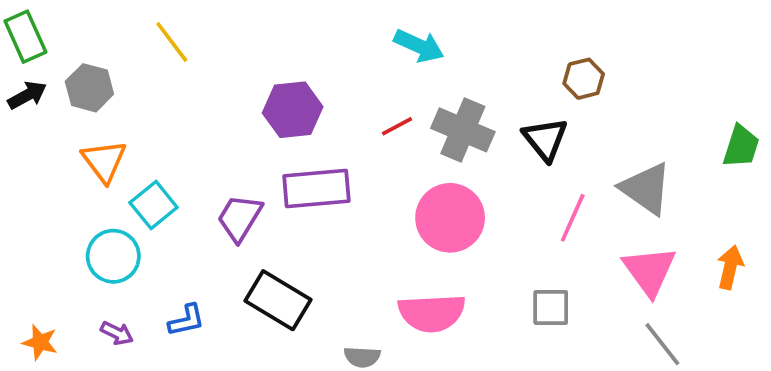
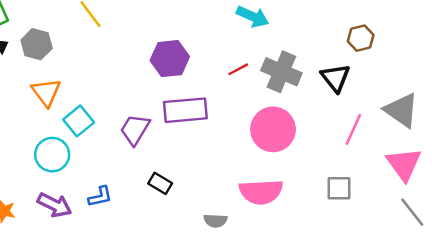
black rectangle: (278, 300) -> (160, 183), size x0.6
purple arrow: (117, 333) -> (55, 205), size x1.6

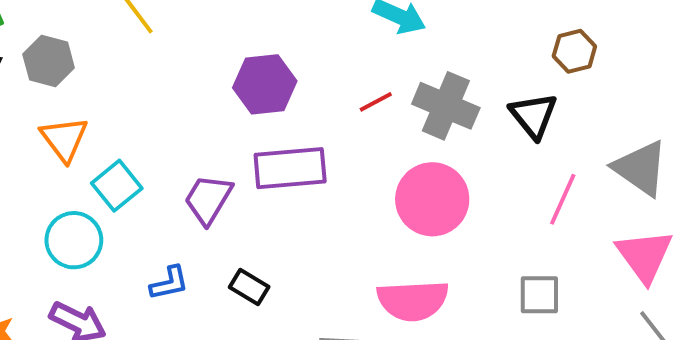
blue L-shape: (100, 197) -> (169, 283), moved

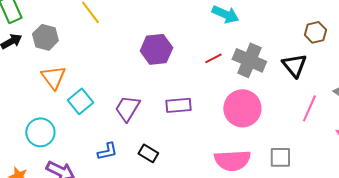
purple rectangle: (290, 168) -> (178, 105), moved, size x0.7
cyan circle: (74, 240) -> (40, 132), moved
gray square: (539, 295) -> (280, 157), moved

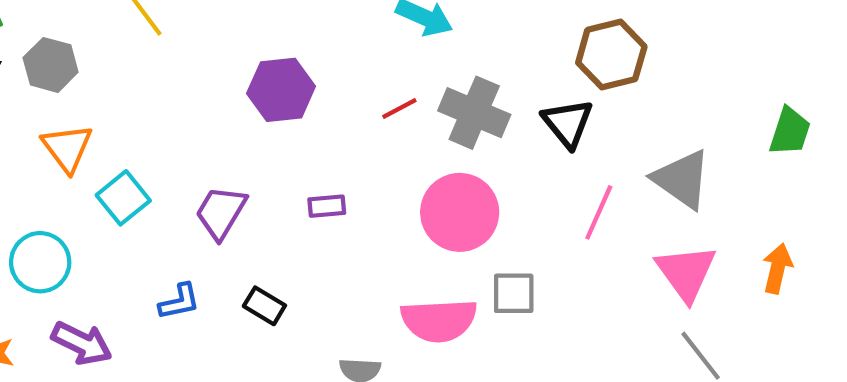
brown hexagon: (315, 32) -> (611, 55), size x1.5
purple rectangle: (178, 105) -> (327, 206), size x0.7
gray square: (280, 157) -> (514, 293), moved

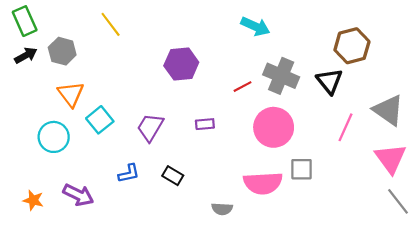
red line: (399, 109) -> (242, 87), moved
cyan circle: (40, 262) -> (54, 137), moved

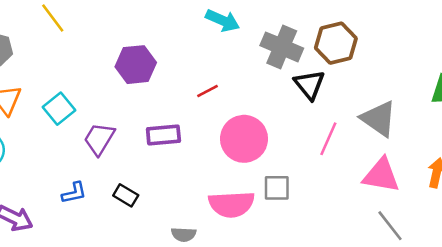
gray cross: (281, 76) -> (282, 47), moved
cyan square: (100, 120) -> (59, 109), moved
purple rectangle: (205, 124) -> (163, 135), size x1.5
pink triangle: (391, 158) -> (381, 175), turned -44

